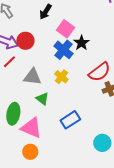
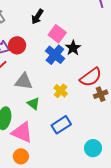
yellow cross: (61, 77) -> (61, 91), moved

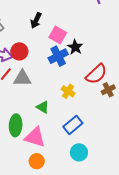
blue cross: (55, 55) -> (58, 56), turned 30
gray triangle: (24, 81) -> (22, 78), moved
cyan circle: (93, 148) -> (79, 152), moved

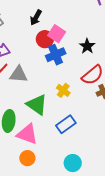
black star: (75, 47) -> (87, 46), moved
red circle: (19, 51) -> (45, 39), moved
green triangle: (43, 107) -> (37, 105), size x1.6
cyan circle: (79, 152) -> (73, 163), moved

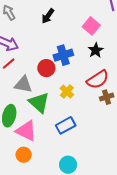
pink square: (57, 34) -> (91, 26), moved
red circle: (45, 39) -> (46, 68), moved
gray triangle: (18, 74) -> (23, 85), moved

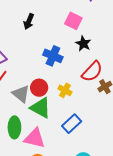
blue cross: (63, 55) -> (53, 56), turned -36
red circle: (46, 68) -> (39, 88), moved
gray triangle: (23, 85) -> (21, 94), turned 42

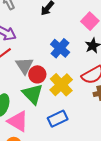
yellow cross: (65, 90) -> (61, 85), size x1.6
gray triangle: (21, 94) -> (24, 66), moved

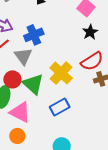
blue cross: (60, 48) -> (34, 35), moved, turned 30
red circle: (37, 74) -> (12, 79), moved

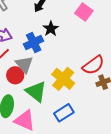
black star: (90, 32) -> (51, 29), moved
red circle: (12, 79) -> (15, 75), moved

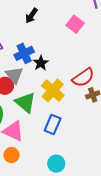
black star: (51, 29) -> (41, 63), moved
blue rectangle: (64, 113) -> (53, 124), turned -36

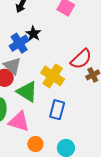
black star: (41, 63) -> (33, 34), moved
orange circle: (12, 155) -> (35, 144), moved

